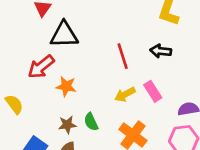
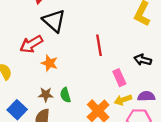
black triangle: (64, 35) -> (54, 21), turned 35
black arrow: (161, 51) -> (143, 60), moved
yellow arrow: (125, 94) -> (123, 100), moved

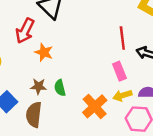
red arrow: (31, 44) -> (25, 31), turned -35
red line: (99, 45) -> (122, 38), moved

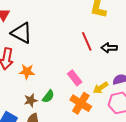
pink rectangle: (119, 71) -> (75, 78), moved
green semicircle: (60, 88) -> (48, 96), turned -112

